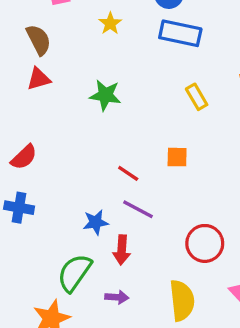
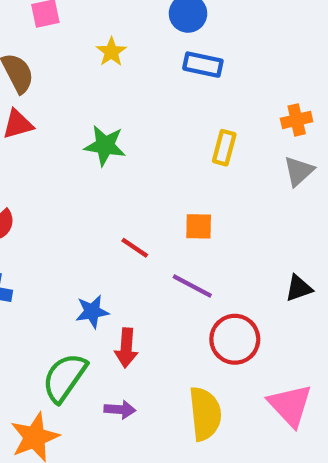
blue rectangle: (180, 33) -> (203, 65), size x0.7
yellow rectangle: (197, 97) -> (224, 148), turned 45
purple line: (138, 209) -> (192, 286), moved

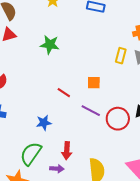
yellow rectangle: (224, 148) -> (121, 56), moved
red circle: (235, 339) -> (118, 119), moved
red arrow: (126, 348) -> (67, 151), moved

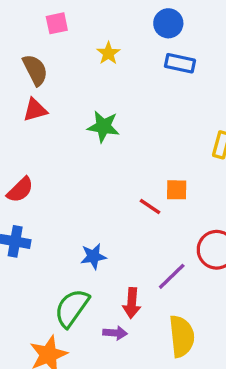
red line: (64, 93) -> (150, 206), moved
purple line: (91, 111) -> (172, 276), moved, turned -72

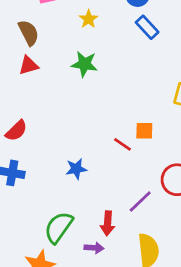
blue rectangle: (180, 63) -> (147, 27), turned 35
green star: (103, 127) -> (84, 64), moved
blue star: (93, 256) -> (76, 169), moved

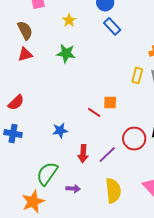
red arrow: (108, 223) -> (83, 154), moved

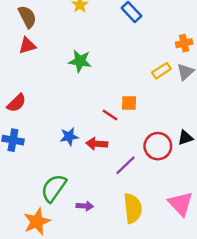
green star: (66, 53) -> (80, 61), moved
yellow rectangle: (137, 75) -> (161, 71), turned 42
red arrow: (83, 154) -> (97, 144), moved, turned 90

